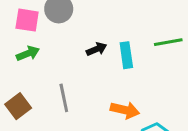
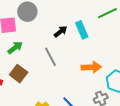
gray line: (64, 98) -> (51, 57), moved
brown square: (18, 106) -> (19, 74), moved

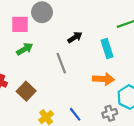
cyan rectangle: (82, 30) -> (107, 48), moved
brown square: (19, 74) -> (26, 91), moved

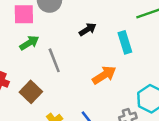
gray line: (61, 63) -> (54, 60), moved
orange arrow: (103, 79) -> (104, 75), moved, turned -36

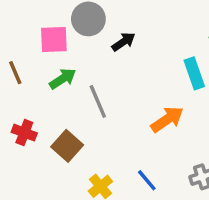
black arrow: (88, 29) -> (124, 42), moved

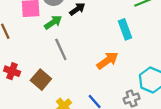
green arrow: (63, 79) -> (53, 22), moved

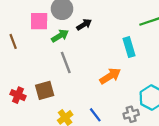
red cross: (12, 71) -> (18, 95), moved
brown square: (41, 80) -> (45, 90), turned 30

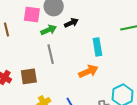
cyan rectangle: (129, 47) -> (97, 47), moved

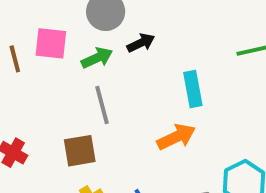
pink square: (32, 15) -> (51, 43), moved
brown square: (29, 76) -> (80, 151), moved

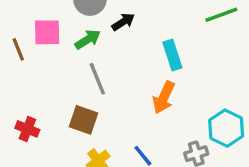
orange arrow: (176, 137) -> (164, 97), turned 148
brown square: (80, 151) -> (84, 120), turned 36

